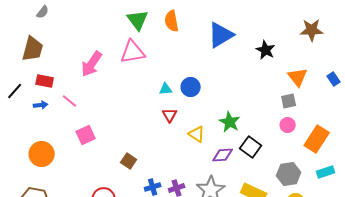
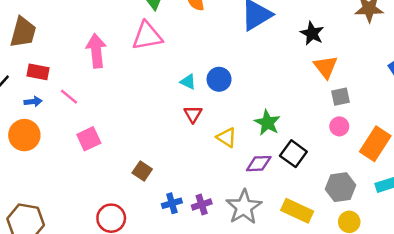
pink arrow: (92, 64) -> (96, 51), turned 140
orange triangle: (298, 77) -> (326, 67), moved
cyan triangle: (166, 89) -> (188, 82), turned 32
orange circle: (42, 154) -> (24, 135), moved

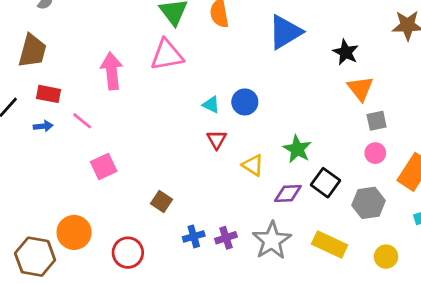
orange circle: (24, 135) -> (74, 232), moved
gray hexagon: (341, 187) -> (369, 203), moved

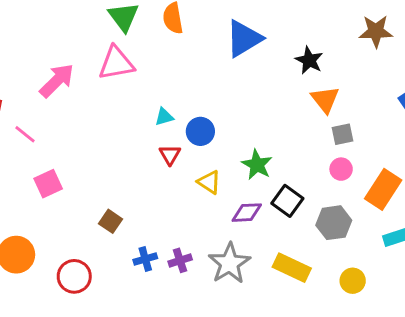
pink arrow: (112, 71) -> (57, 81), turned 51
blue circle: (245, 102) -> (200, 131), moved
cyan triangle: (211, 105) -> (164, 117), turned -42

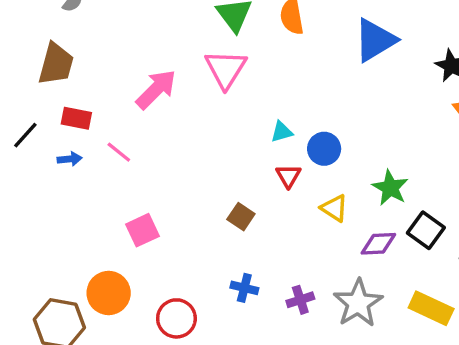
pink triangle: (116, 63) -> (226, 69), turned -48
pink square: (48, 184) -> (143, 230), moved
brown square: (110, 221) -> (241, 217), moved
blue cross: (145, 259) -> (244, 288), moved, turned 30

